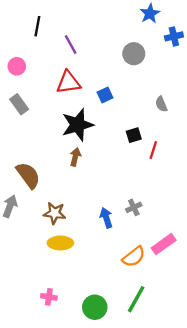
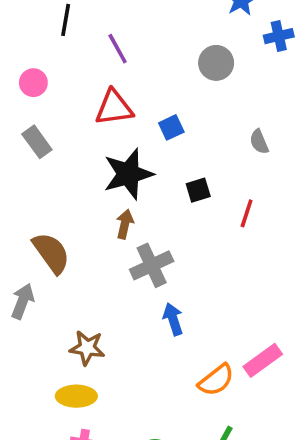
black square: (134, 135) -> (198, 190), moved
gray cross: (134, 207) -> (152, 265), moved, size x1.6
brown star: (55, 213) -> (87, 348), moved
yellow ellipse: (60, 243) -> (76, 396), moved

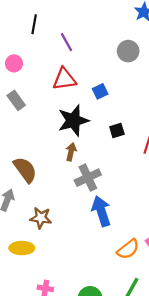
blue arrow: (173, 319) -> (101, 211), size x1.5
brown star: (87, 348) -> (41, 218), moved
yellow ellipse: (76, 396) -> (22, 248), moved

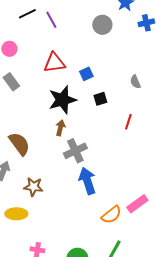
black line: (34, 24) -> (27, 14), turned 54
purple line: (67, 42) -> (51, 20), moved
gray circle: (128, 51) -> (102, 25), moved
black square: (117, 131) -> (100, 99), moved

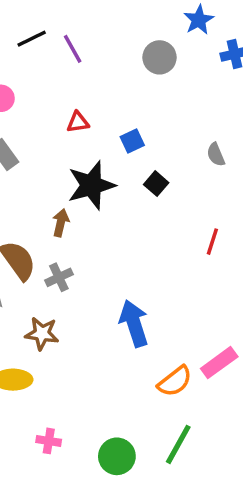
red triangle: (54, 63) -> (78, 122), size x0.6
black square: (100, 99) -> (156, 184), turned -32
red line: (128, 122) -> (212, 242), moved
brown arrow: (60, 128) -> (61, 223), moved
gray cross: (75, 151) -> (59, 277), moved, size x0.7

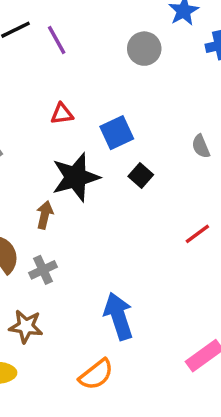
blue square: (132, 141) -> (117, 133), size x1.4
red line: (212, 242) -> (197, 234), turned 36
orange semicircle: (175, 381) -> (96, 374), moved

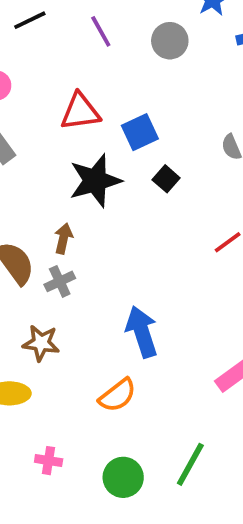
purple line: (57, 40) -> (101, 31), moved
red triangle: (62, 114) -> (80, 112), size x1.6
brown arrow: (45, 215) -> (63, 239), moved

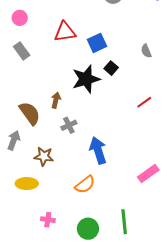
black star: (95, 181) -> (86, 79), moved
gray cross: (60, 281) -> (69, 125), moved
green line: (190, 464) -> (124, 222), turned -35

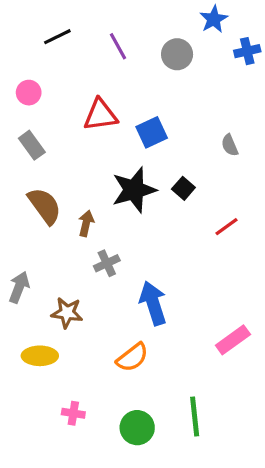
black square: (111, 68) -> (183, 188), moved
brown semicircle: (30, 113) -> (45, 206), moved

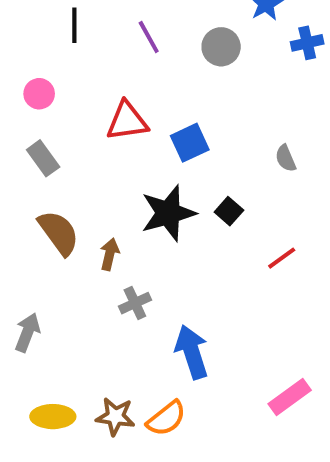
black line: (57, 37) -> (74, 25), turned -64
brown star: (67, 313) -> (115, 417), moved

